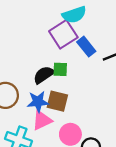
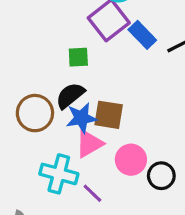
green square: (60, 69) -> (78, 57), moved
black semicircle: (44, 75) -> (70, 96), moved

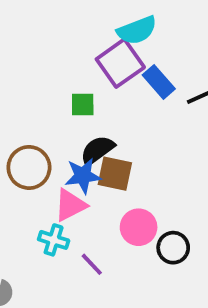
black semicircle: (70, 96) -> (97, 150), moved
pink triangle: (89, 144) -> (70, 205), moved
cyan cross: (59, 174) -> (54, 240), size x0.7

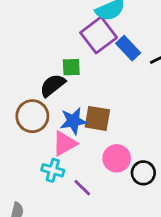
black semicircle: (97, 150) -> (53, 85), moved

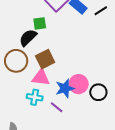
brown square: (97, 118) -> (45, 59), moved, turned -30
blue star: (73, 121) -> (65, 88), moved
pink triangle: (64, 143) -> (41, 78), turned 42

